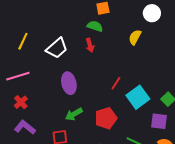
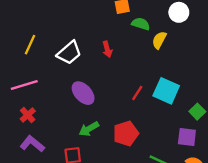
green semicircle: (95, 26) -> (141, 24), moved
purple ellipse: (69, 83) -> (83, 93), turned -30
cyan square: (138, 97) -> (166, 91), moved, turned -30

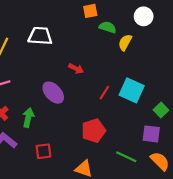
red arrow: (107, 49) -> (76, 69), moved, turned -48
white trapezoid: (69, 53) -> (40, 36), moved, turned -135
green arrow: (89, 129) -> (28, 118), moved, turned 132

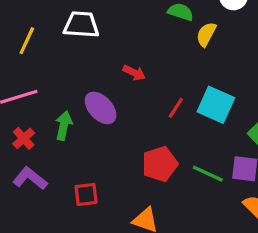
green arrow: (28, 118) -> (64, 126), moved
green line: (126, 157) -> (208, 174), moved

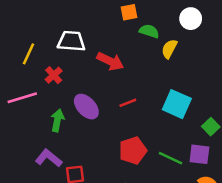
red arrow: (134, 73) -> (110, 61), moved, size x1.5
red line: (176, 108) -> (128, 103), moved, turned 36
red cross: (24, 138) -> (54, 75), moved
purple L-shape: (30, 178) -> (49, 158), moved

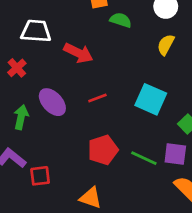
yellow semicircle: (169, 49) -> (166, 45), moved

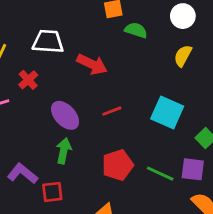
green arrow: (21, 117) -> (64, 151), moved

